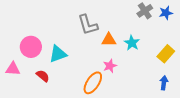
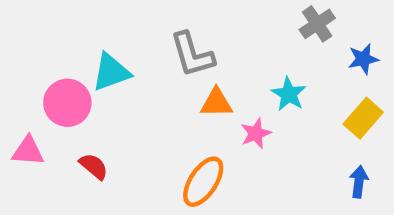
blue star: (166, 13) -> (363, 59), moved
orange triangle: (109, 40) -> (216, 103), moved
cyan triangle: (58, 54) -> (111, 72), moved
pink star: (110, 66) -> (256, 133), moved

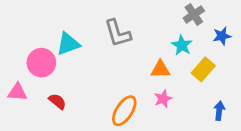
cyan star: (289, 94) -> (182, 45), moved
orange triangle: (216, 103) -> (160, 69), moved
yellow rectangle: (363, 118) -> (203, 69), moved
pink star: (256, 133) -> (163, 99), moved

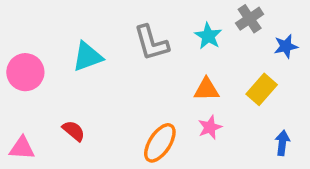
cyan star: (182, 45) -> (208, 36), moved
pink circle: (41, 63) -> (25, 72), moved
pink triangle: (17, 92) -> (22, 148), moved

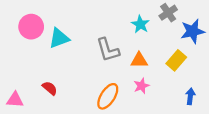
gray L-shape: (151, 43) -> (108, 50), moved
blue star: (286, 46) -> (193, 31), size x1.5
pink circle: (25, 72) -> (31, 27), moved

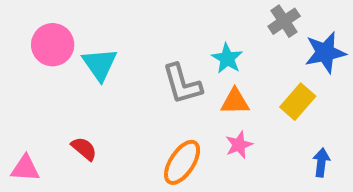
cyan star: (140, 24) -> (227, 58), moved
cyan triangle: (59, 38) -> (100, 64), turned -45

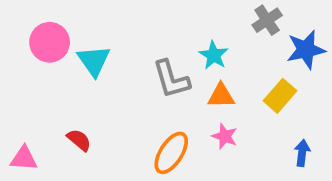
pink star: (239, 145) -> (225, 136), turned -30

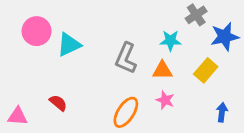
cyan star: (214, 55) -> (170, 41), moved, turned -30
cyan triangle: (94, 61) -> (69, 45), turned 40
gray L-shape: (171, 79) -> (126, 58), turned 40

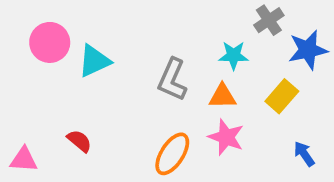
pink star: (165, 100) -> (226, 137), size x1.4
blue arrow: (222, 112) -> (304, 154), turned -42

